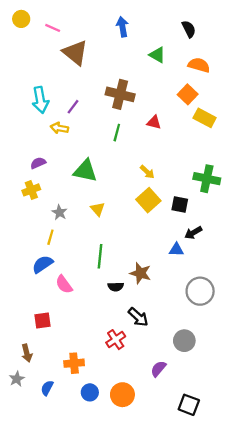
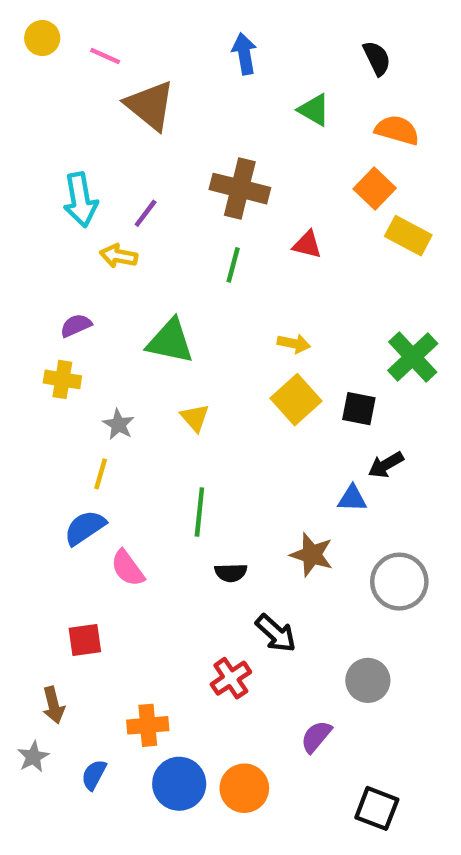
yellow arrow: (147, 172) -> (294, 343), turned -32
green cross: (207, 179) -> (413, 357), turned 35
yellow cross: (31, 190) -> (62, 379), turned 30
brown star: (140, 273) -> (312, 555), moved
blue circle: (90, 392) -> (179, 784), size x1.5

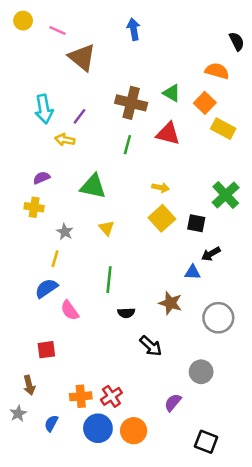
black semicircle: (377, 58) -> (237, 41), moved
green triangle: (314, 110) -> (172, 93), moved
red triangle: (307, 245) -> (168, 134), size x1.5
red cross: (231, 678) -> (111, 396), moved

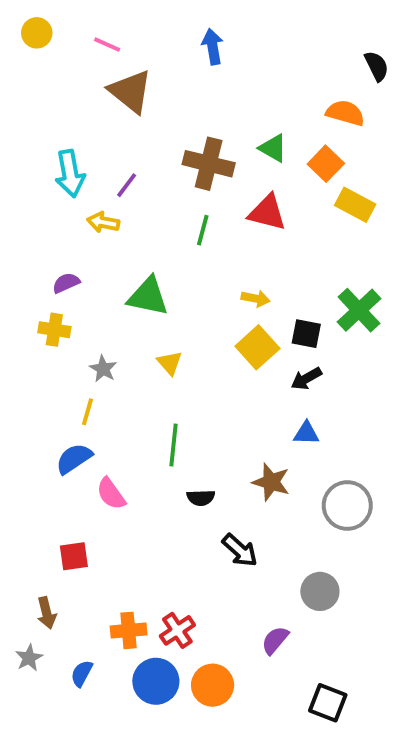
pink line: (57, 30) -> (107, 45), moved
black square: (196, 223) -> (306, 334), moved
black arrow: (211, 254) -> (306, 379), moved

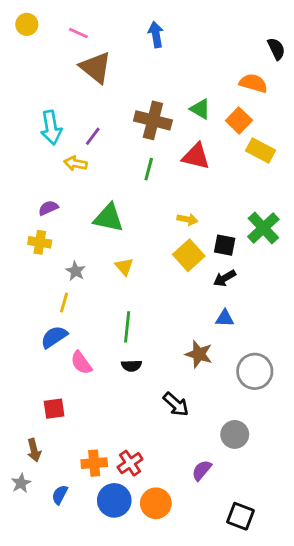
black semicircle: (201, 498) -> (131, 366), moved

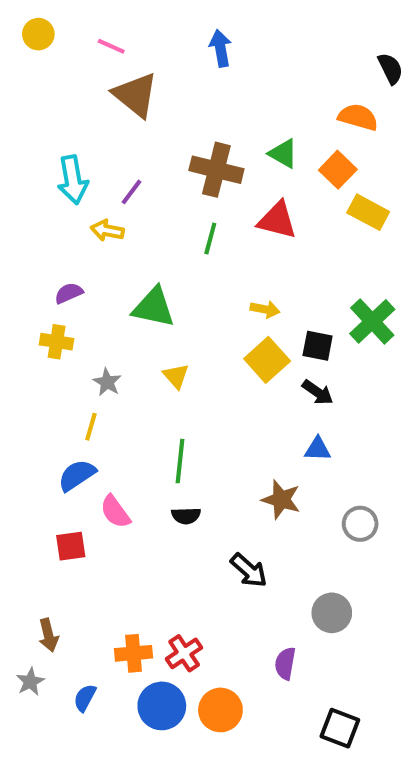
black arrow: (225, 278) -> (318, 392), turned -115
gray circle: (255, 371) -> (360, 524), size x0.7
red square: (54, 409) -> (71, 546), moved
purple semicircle: (202, 470) -> (285, 663), turned -30

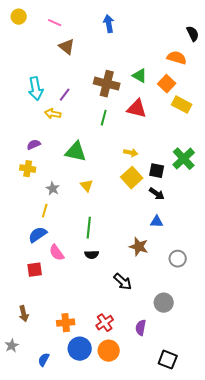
brown triangle: (135, 95) -> (67, 47), size x0.7
red cross: (184, 653) -> (105, 323), moved
gray star: (30, 682) -> (12, 346), moved
blue semicircle: (85, 698) -> (44, 360), moved

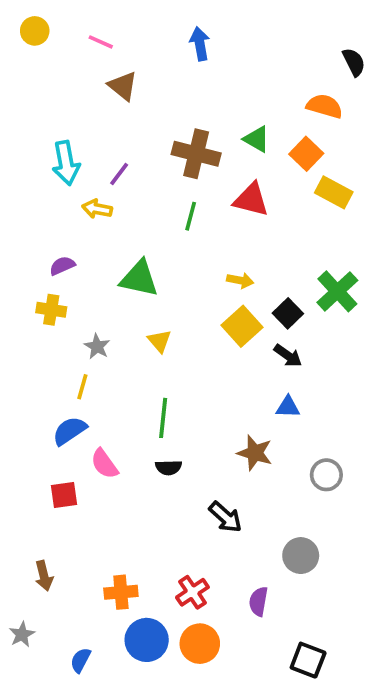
black square: (157, 171) -> (288, 313), turned 35

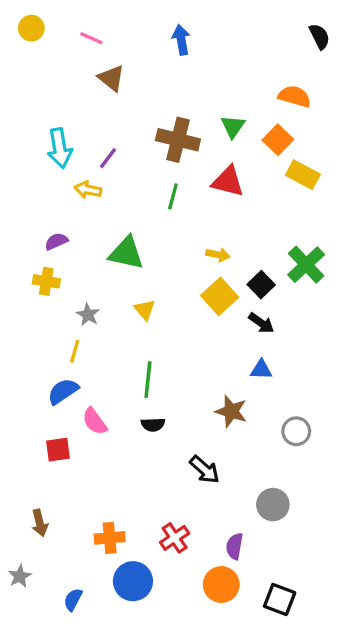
black semicircle: (354, 62) -> (320, 36), moved
green triangle: (257, 139) -> (233, 126), turned 35
orange circle: (200, 644) -> (221, 585), moved

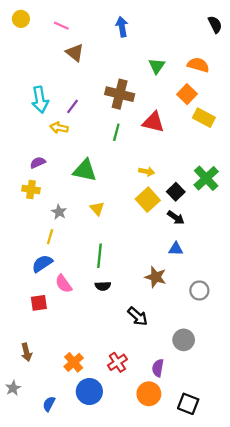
green triangle: (233, 126) -> (157, 66), moved
orange cross: (110, 538) -> (74, 362), turned -36

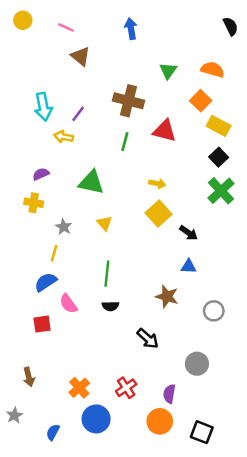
black square: (176, 192) -> (219, 157), moved

